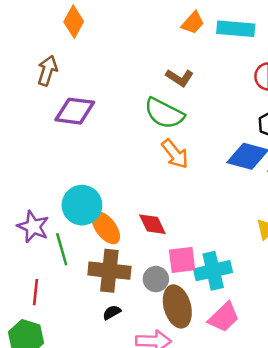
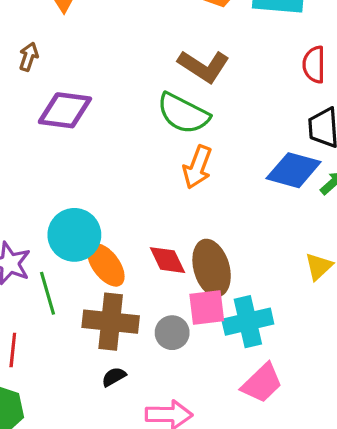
brown arrow: (47, 70) -> (29, 57), size x0.7
brown L-shape: (180, 78) -> (204, 66), size x1.4
orange arrow: (175, 154) -> (197, 167), turned 60
brown ellipse: (177, 306) -> (212, 268), moved

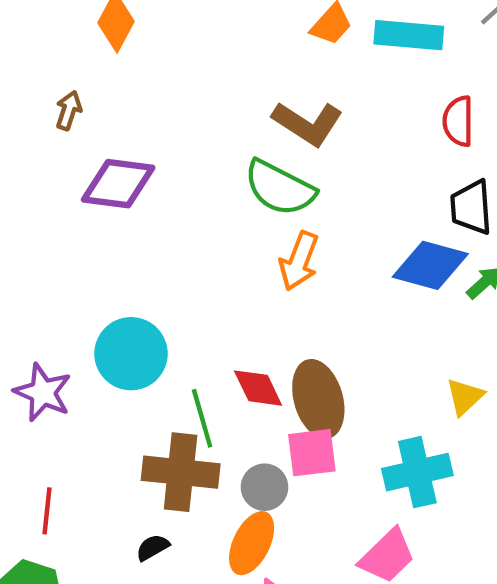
orange ellipse: (106, 265) -> (252, 543), moved, turned 63
green line: (48, 293) -> (202, 418), moved
cyan cross: (248, 322) -> (417, 472), moved
black semicircle: (114, 377) -> (153, 547), moved

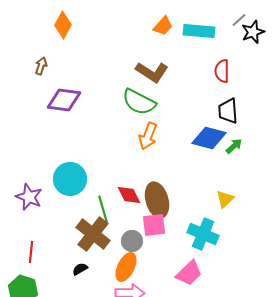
brown cross: (181, 472) -> (93, 234), turned 32
cyan cross: (417, 472) -> (203, 234), turned 36

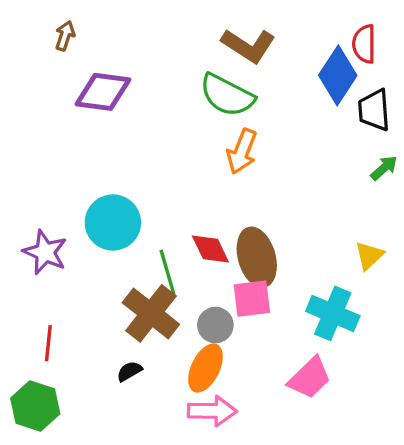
blue diamond: (209, 138) -> (338, 75), moved, turned -72

